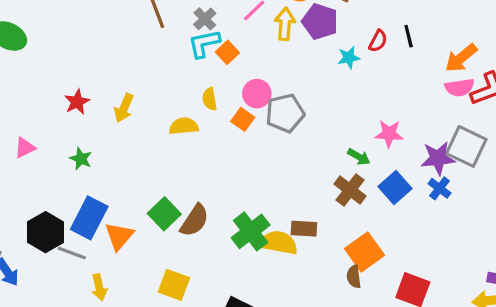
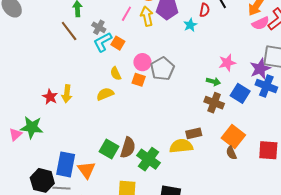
red star: (77, 102) -> (50, 97), moved
green star: (81, 159) -> (32, 127), moved, size x1.6
blue cross: (440, 188) -> (266, 86), size x1.5
green cross: (251, 231) -> (149, 159), moved

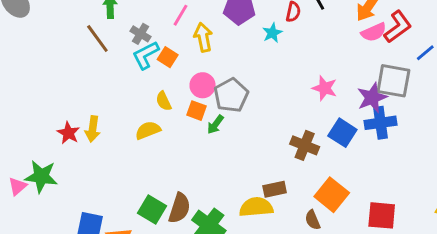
yellow arrow: (147, 16) -> (203, 37), moved
pink star: (227, 63) -> (325, 88), turned 30
green arrow: (213, 82) -> (215, 125), moved, turned 112
blue cross: (266, 86) -> (381, 123), turned -30
brown semicircle: (231, 153) -> (313, 220), moved

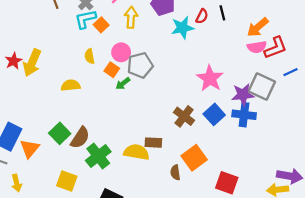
cyan star: (272, 33) -> (182, 28), size x1.5
pink star: (325, 88) -> (210, 78), size x1.4
yellow arrow: (93, 129) -> (32, 63), size x1.4
yellow semicircle: (148, 130) -> (71, 85), moved

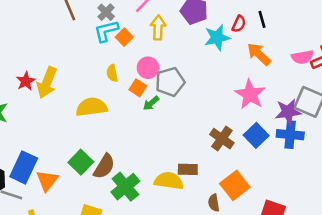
orange arrow: (258, 27) -> (259, 54), moved, turned 85
yellow semicircle: (71, 85) -> (92, 107), size x1.4

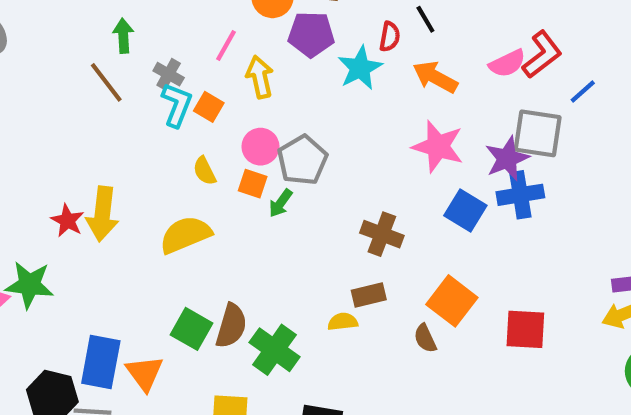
cyan L-shape: (106, 31) -> (177, 105), turned 140
brown cross: (222, 139) -> (382, 234), moved
yellow semicircle: (169, 181) -> (343, 322), size x0.6

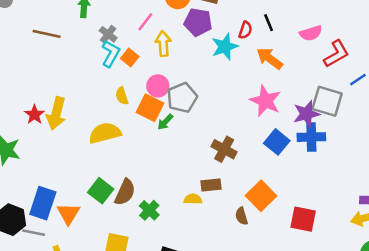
pink semicircle: (507, 63) -> (311, 33), moved
brown line: (106, 82) -> (47, 34), moved, turned -48
orange square: (253, 184) -> (150, 108), size x1.5
green cross: (275, 350) -> (149, 210), size x0.7

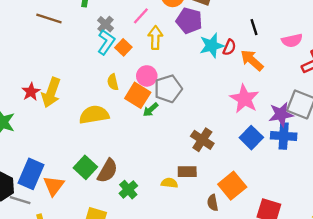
red semicircle: (245, 30) -> (229, 47), moved

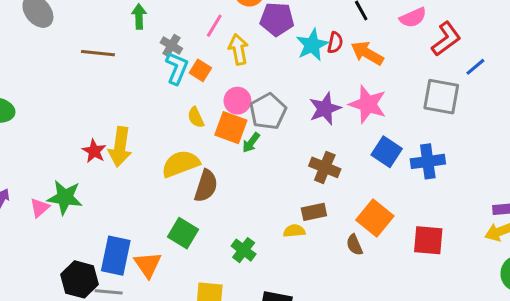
purple star: (281, 114) -> (325, 109), moved
blue cross: (284, 136) -> (428, 161), moved
brown semicircle: (108, 171) -> (206, 186), moved

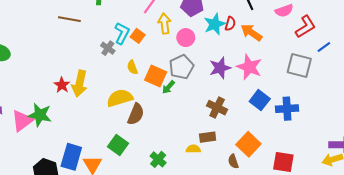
gray cross: (171, 46) -> (108, 48), moved
pink circle: (237, 101) -> (186, 38), moved
pink triangle: (40, 208) -> (22, 121), size x1.6

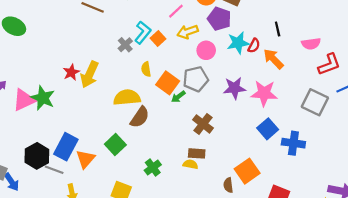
yellow arrow: (164, 24) -> (188, 32), turned -114
pink star: (249, 67) -> (264, 93), turned -30
brown cross: (217, 108) -> (203, 124), moved
brown rectangle: (208, 137) -> (197, 153), moved

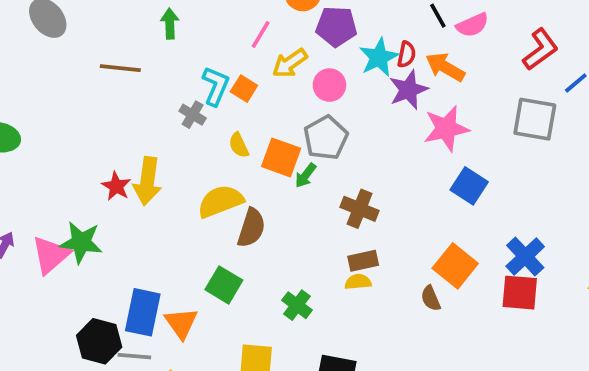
pink semicircle: (311, 44) -> (472, 25), moved
purple star: (234, 88) -> (408, 90), moved
blue cross: (293, 143) -> (525, 256), moved, turned -35

